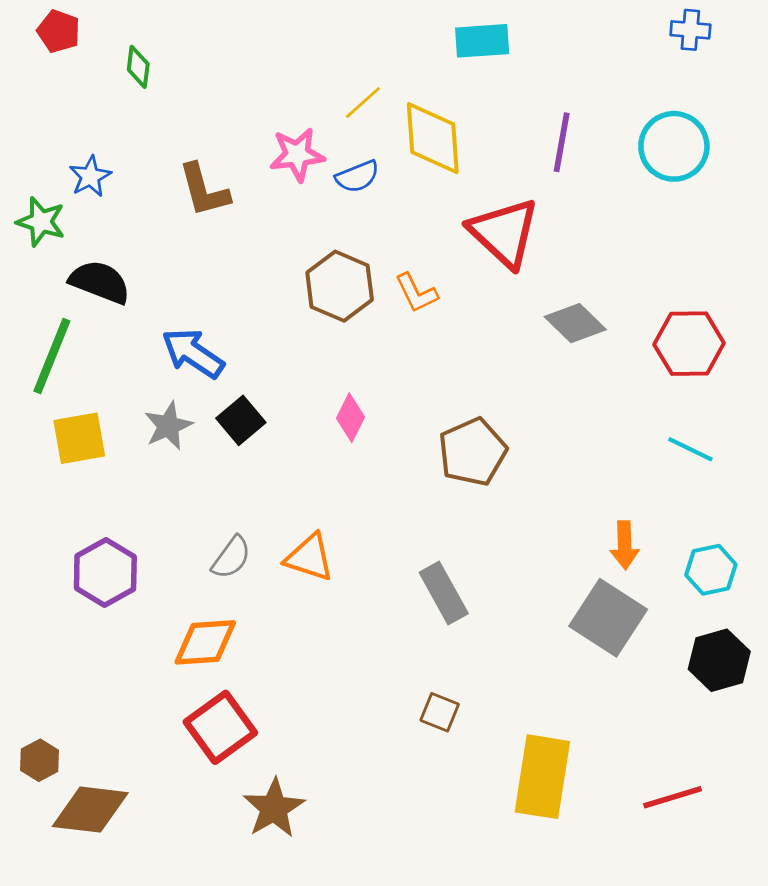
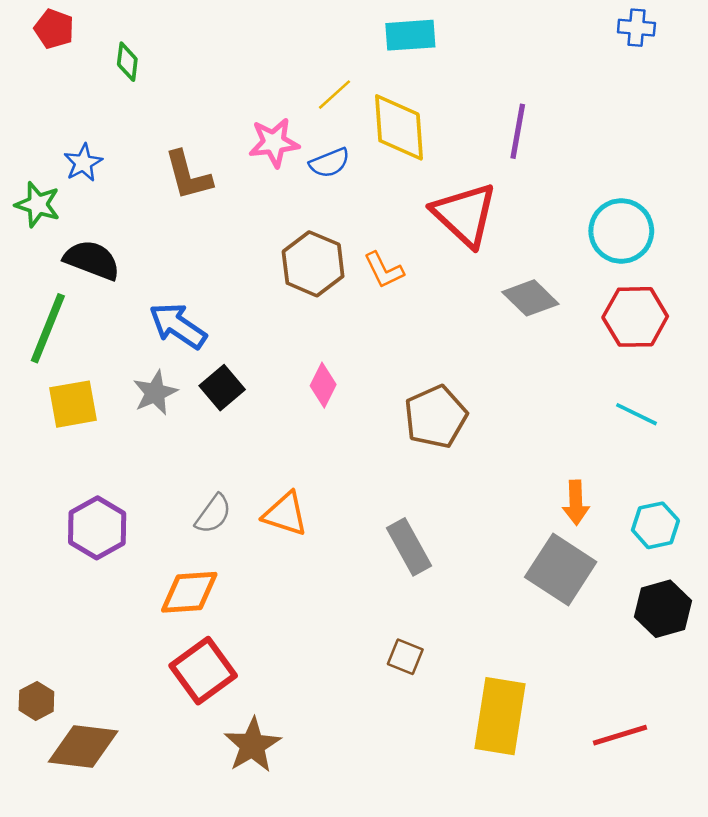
cyan rectangle: (482, 41) -> (410, 35), moved
cyan circle: (674, 146) -> (621, 231), moved

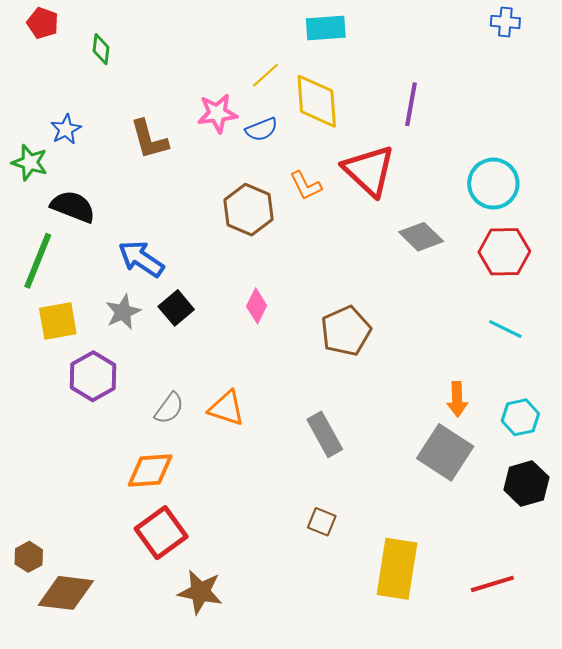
orange L-shape: (384, 270) -> (306, 186), moved
purple hexagon: (97, 528) -> (93, 376), moved
brown star: (252, 745) -> (200, 592), turned -30

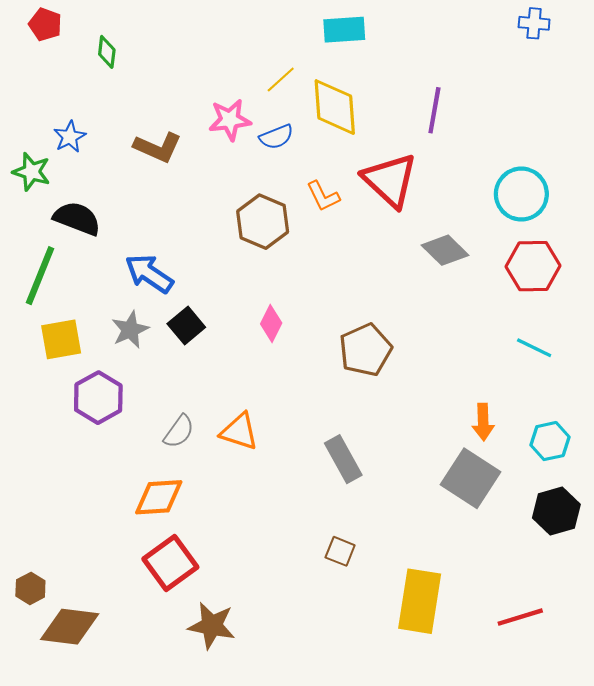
brown L-shape: (149, 139) -> (158, 147), turned -51

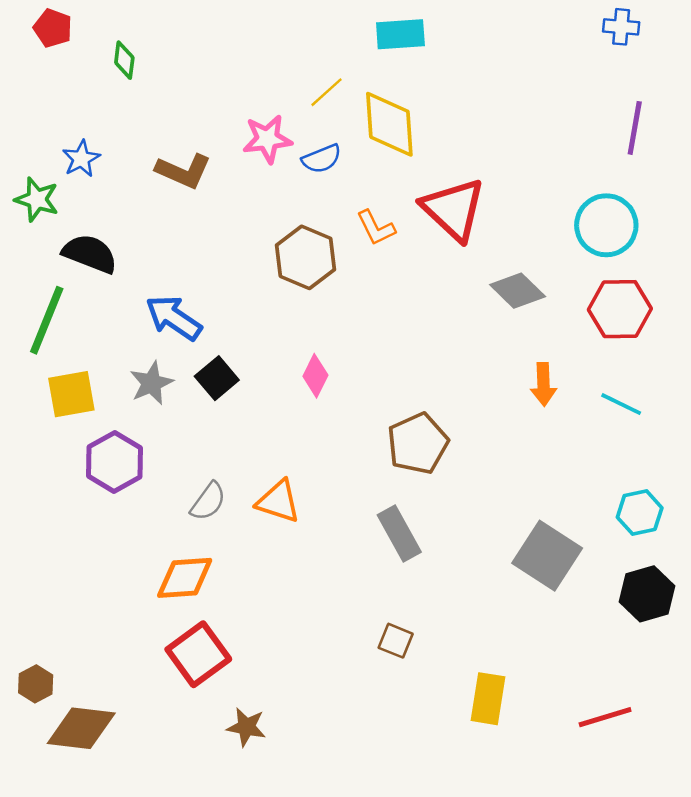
purple line: (434, 110) -> (635, 128), moved
brown pentagon: (365, 350) -> (418, 443), moved
orange arrow: (483, 422) -> (543, 384), moved
yellow rectangle: (420, 601) -> (488, 699), size x0.7
brown star: (212, 626) -> (246, 727), size x0.7

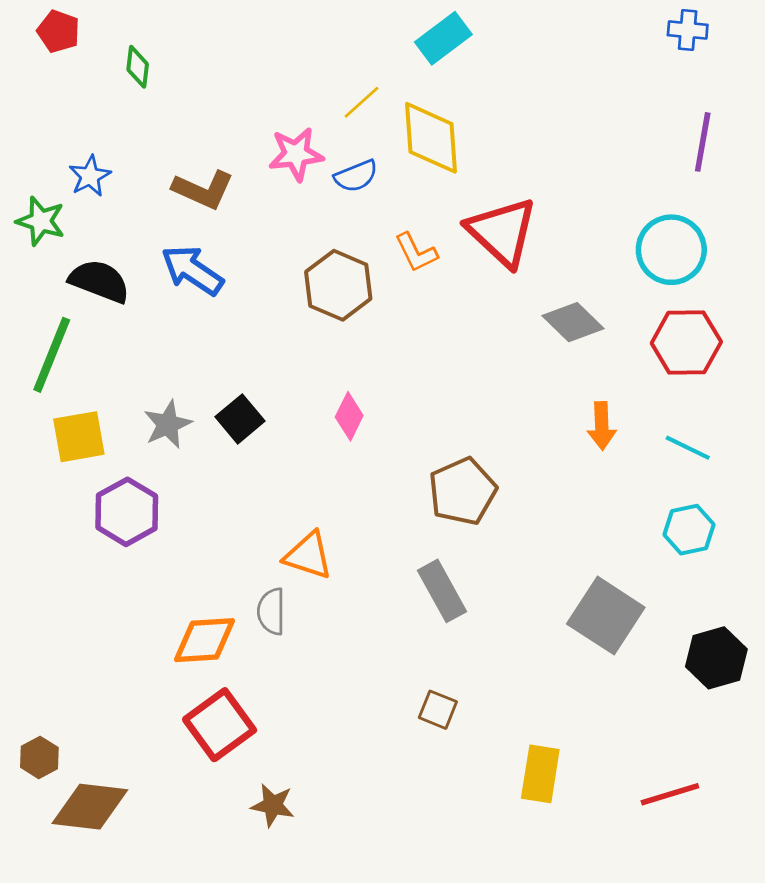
cyan rectangle: (400, 34) -> (443, 38), turned -33
blue arrow: (174, 318) -> (192, 270), moved
gray semicircle: (208, 501) -> (271, 611), moved, turned 144
cyan hexagon: (640, 513) -> (689, 530), moved

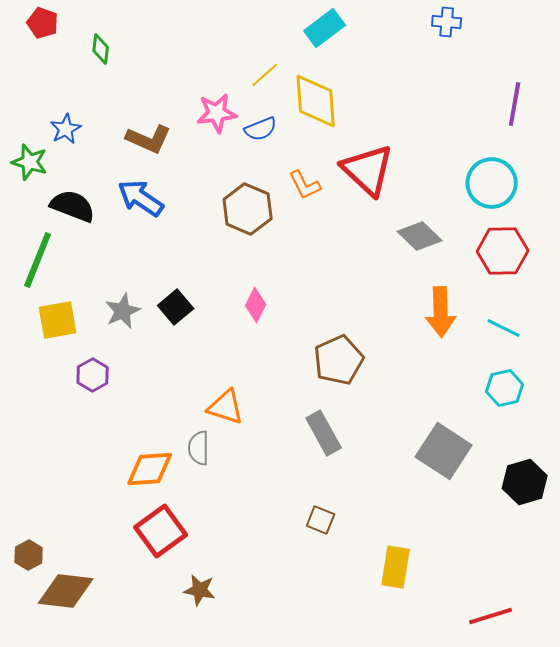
blue cross: (688, 30) -> (447, 22), moved
orange arrow: (602, 426) -> (441, 312), size x1.4
purple hexagon: (127, 512) -> (93, 375), size x0.7
red line: (670, 794) -> (491, 616), moved

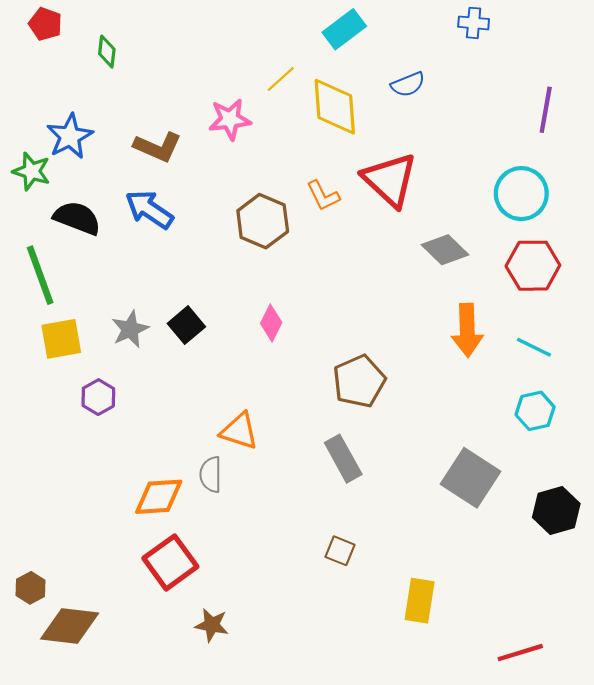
blue star: (66, 129) -> (70, 136), size x1.4
blue semicircle: (261, 129) -> (408, 84), moved
green line: (38, 260) -> (40, 275), turned -42

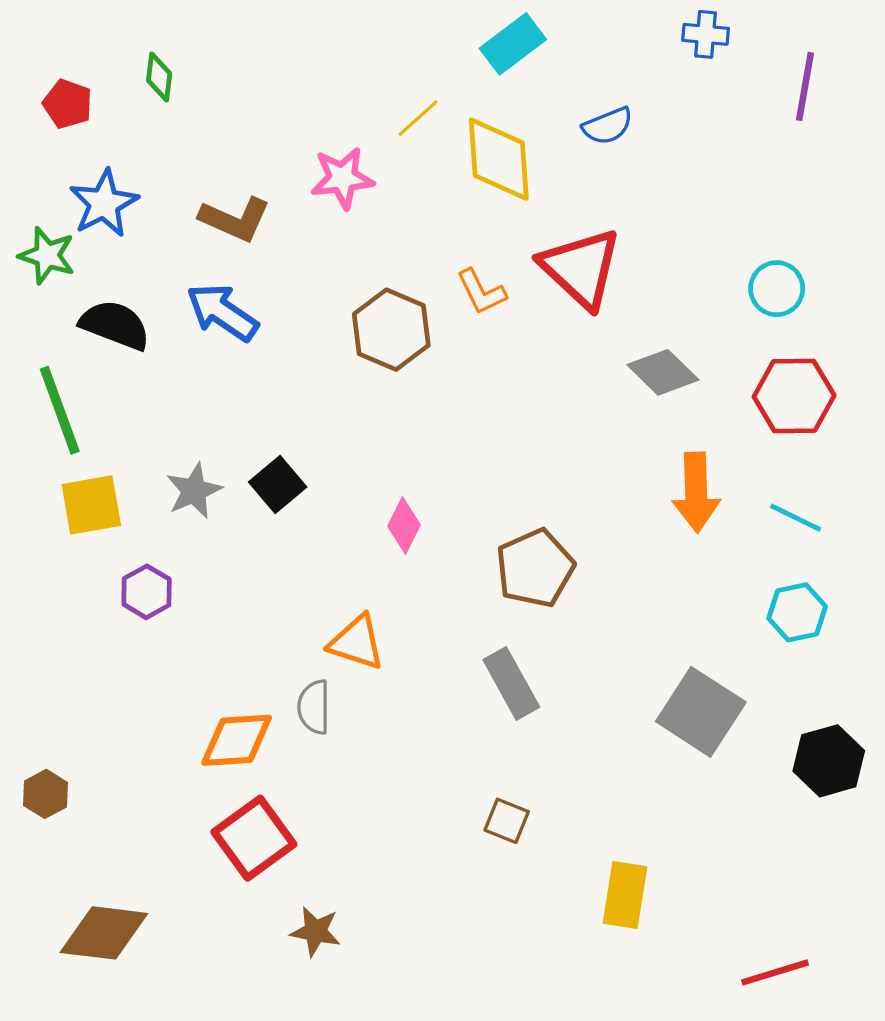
red pentagon: (45, 24) -> (68, 104), moved
purple line: (546, 110) -> (805, 86), moved
cyan circle: (521, 194) -> (777, 289), size x0.7
pink diamond: (271, 323) -> (404, 526), moved
brown hexagon: (31, 588) -> (45, 794), moved

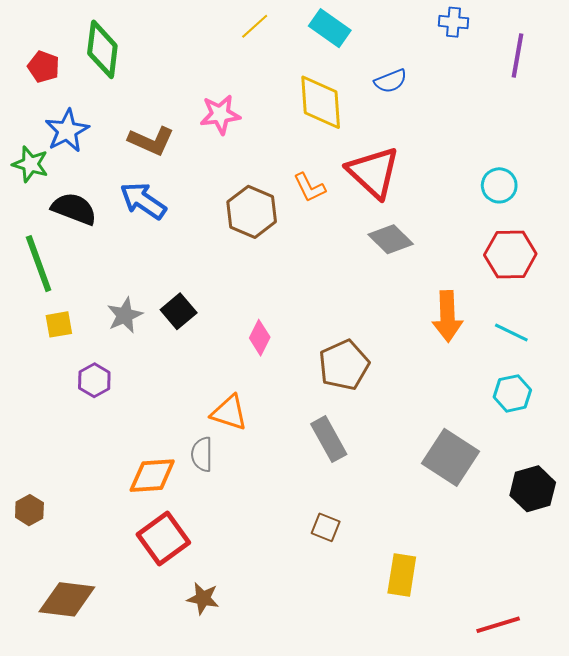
cyan rectangle: (513, 44) -> (330, 28), turned 72
green diamond: (159, 77) -> (102, 49), size x1.8
yellow line: (418, 118) -> (255, 26), moved
gray diamond: (663, 372) -> (391, 239), moved
yellow square: (91, 505) -> (59, 324), size x0.7

